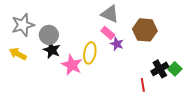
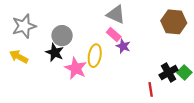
brown hexagon: (145, 30) -> (174, 22), moved
gray circle: (49, 35) -> (62, 36), moved

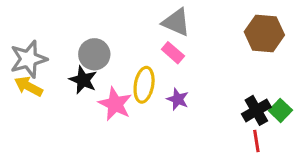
gray star: (24, 26) -> (29, 59), moved
purple star: (123, 46) -> (178, 99), moved
red line: (151, 89) -> (256, 141), moved

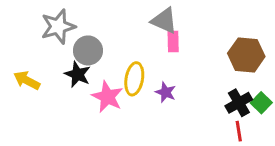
brown hexagon: (264, 33) -> (246, 55), moved
pink rectangle: (173, 53) -> (173, 41), moved, turned 48
gray star: (29, 59) -> (58, 27), moved

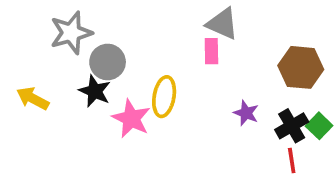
gray triangle: (164, 21) -> (222, 24), moved
purple star: (166, 92) -> (246, 113), moved

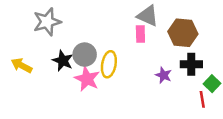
gray circle: (108, 62) -> (85, 55), moved
brown hexagon: (301, 67) -> (183, 33), moved
black cross: (292, 126) -> (191, 64), moved, turned 30
red line: (292, 160) -> (202, 99), moved

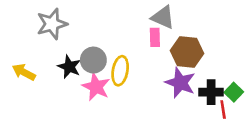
brown hexagon: (183, 33) -> (187, 52), moved
black cross: (191, 64) -> (211, 92), moved
purple star: (163, 75) -> (180, 83), size x1.6

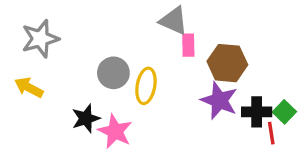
gray triangle: (163, 17) -> (174, 21), moved
gray star: (52, 24) -> (40, 39), moved
black star: (69, 67) -> (86, 118), moved, turned 30
pink star: (96, 87) -> (115, 131), moved

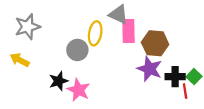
pink rectangle: (188, 45) -> (128, 31), size x1.5
yellow ellipse: (146, 86) -> (95, 33), moved

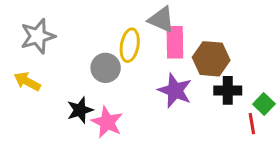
purple star: (150, 69) -> (175, 90), moved
black cross: (175, 77) -> (228, 90), moved

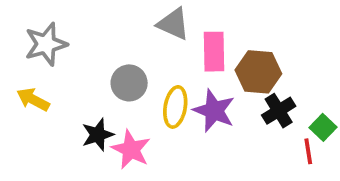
gray triangle: (161, 20) -> (173, 24), moved
yellow ellipse: (130, 45) -> (175, 107), moved
black cross: (228, 90) -> (279, 111), turned -32

